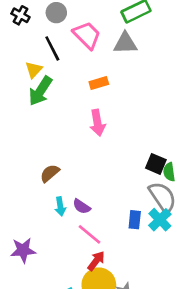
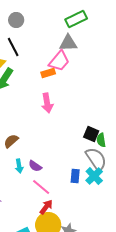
pink trapezoid: (87, 35) -> (59, 61), moved, turned 85

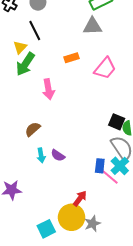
pink trapezoid: (59, 61) -> (105, 68), moved
pink arrow: (47, 103) -> (48, 89), moved
pink line: (41, 187) -> (109, 176), moved
red arrow: (46, 207) -> (80, 198), moved

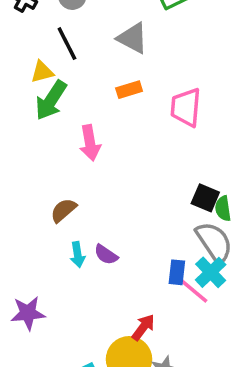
gray triangle: (92, 26) -> (133, 38), moved, turned 30
yellow triangle: (20, 47) -> (42, 72), turned 32
pink trapezoid: (105, 68) -> (186, 107), turned 145

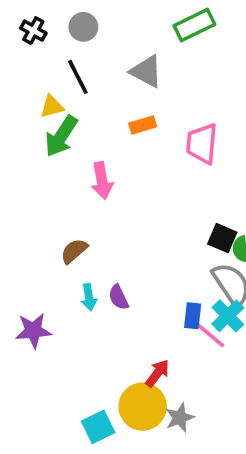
purple semicircle: (106, 255) -> (119, 297), turned 30
purple star: (28, 313) -> (33, 331), moved

